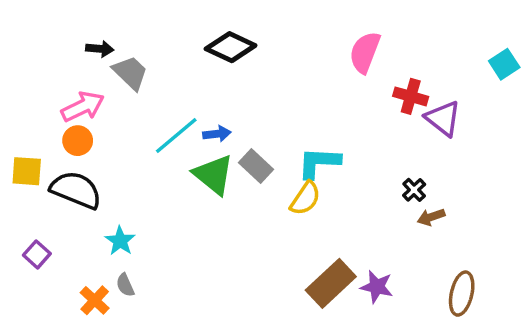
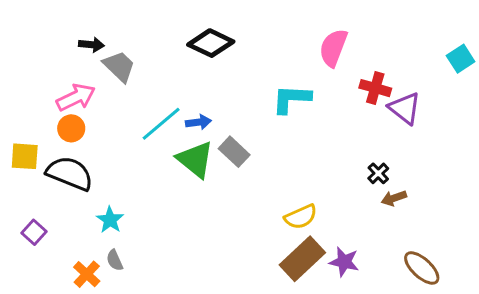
cyan L-shape: (319, 163) -> (291, 99), moved
yellow semicircle: (305, 198) -> (301, 217), moved, turned 32
brown ellipse: (462, 294) -> (422, 268), turned -60

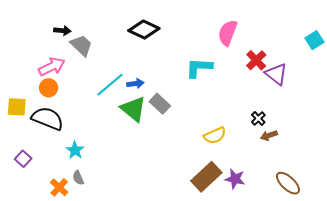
red cross: (375, 88) -> (256, 60), turned 30
yellow semicircle: (301, 217) -> (215, 135), moved

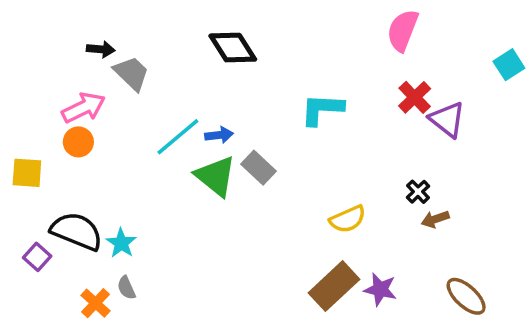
black diamond: (144, 30) -> (233, 48), turned 32
pink semicircle: (228, 33) -> (403, 30), moved
black semicircle: (48, 119) -> (77, 231), moved

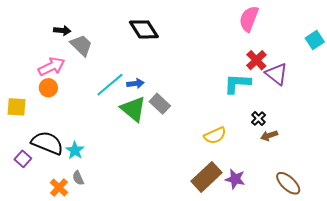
cyan L-shape: (322, 109) -> (237, 84), moved

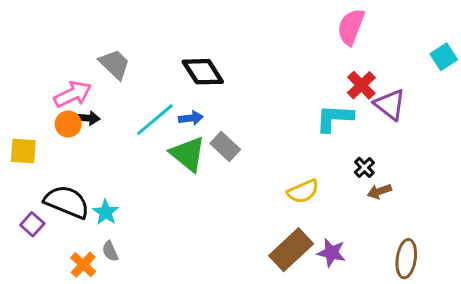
black diamond: (144, 29) -> (203, 72), moved
black arrow: (62, 30) -> (88, 118), moved
brown ellipse: (288, 183) -> (406, 259), turned 55

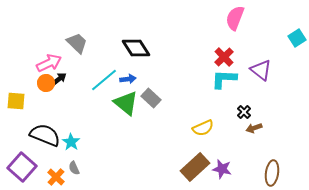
red cross: (361, 85) -> (224, 57), moved
black arrow: (88, 118) -> (59, 79), turned -42
purple square: (32, 224) -> (22, 167), moved, size x1.8

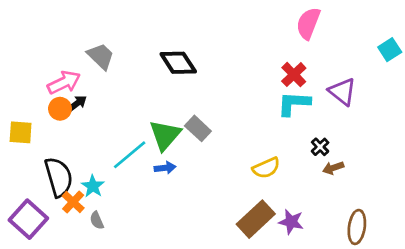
blue arrow: (128, 79) -> (165, 168), moved
cyan line: (104, 80) -> (130, 155), moved
green triangle: (126, 103) -> (165, 135), turned 32
black semicircle: (45, 135) -> (59, 177), turned 52
orange cross: (56, 177) -> (73, 202), moved

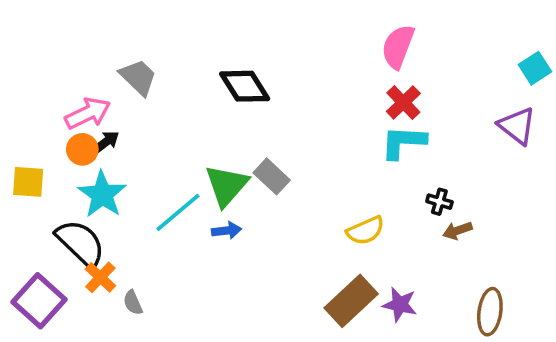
pink semicircle: (308, 23) -> (398, 47), moved
purple triangle: (342, 92) -> (517, 126), moved
black cross: (320, 147) -> (439, 202), turned -30
black semicircle: (59, 177) -> (81, 243), turned -30
cyan star: (93, 186) -> (102, 194), moved, size x1.5

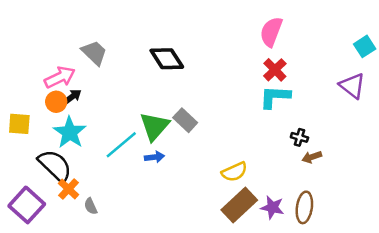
yellow semicircle: (365, 231) -> (234, 172), moved
brown ellipse: (490, 312) -> (304, 207), moved

